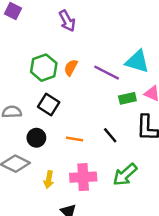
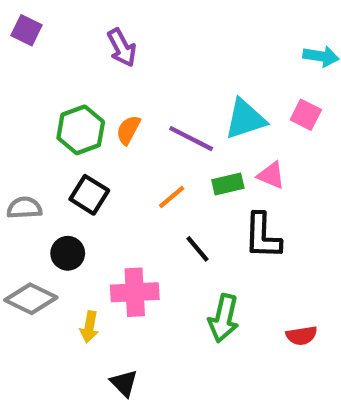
cyan triangle: (137, 61) -> (245, 119), turned -35
orange line: (75, 139) -> (172, 197), moved, turned -49
green arrow: (125, 175) -> (224, 318), turned -35
pink cross: (83, 177) -> (135, 292), moved

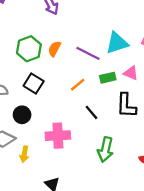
yellow arrow: (89, 327) -> (24, 154), moved

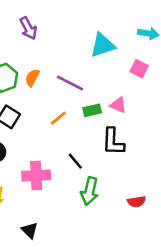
cyan triangle: (117, 43) -> (103, 45), moved
black line: (92, 112) -> (75, 161), moved

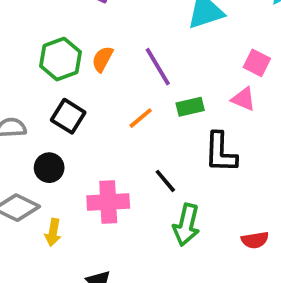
pink square: (139, 69) -> (257, 63), moved
purple line: (70, 83) -> (158, 67), turned 32
pink triangle: (118, 105) -> (243, 99), moved

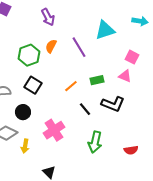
orange semicircle: (102, 59) -> (51, 46), moved
purple line: (158, 67) -> (79, 47), moved
black L-shape: (221, 152) -> (113, 104), turned -70
black line: (165, 181) -> (85, 109), moved
pink cross: (108, 202) -> (54, 130), turned -30

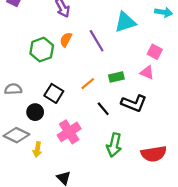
black square: (33, 85) -> (54, 93), moved
red semicircle: (131, 150) -> (154, 154), size x1.6

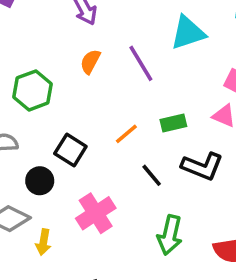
green hexagon: (42, 50) -> (32, 90), moved

